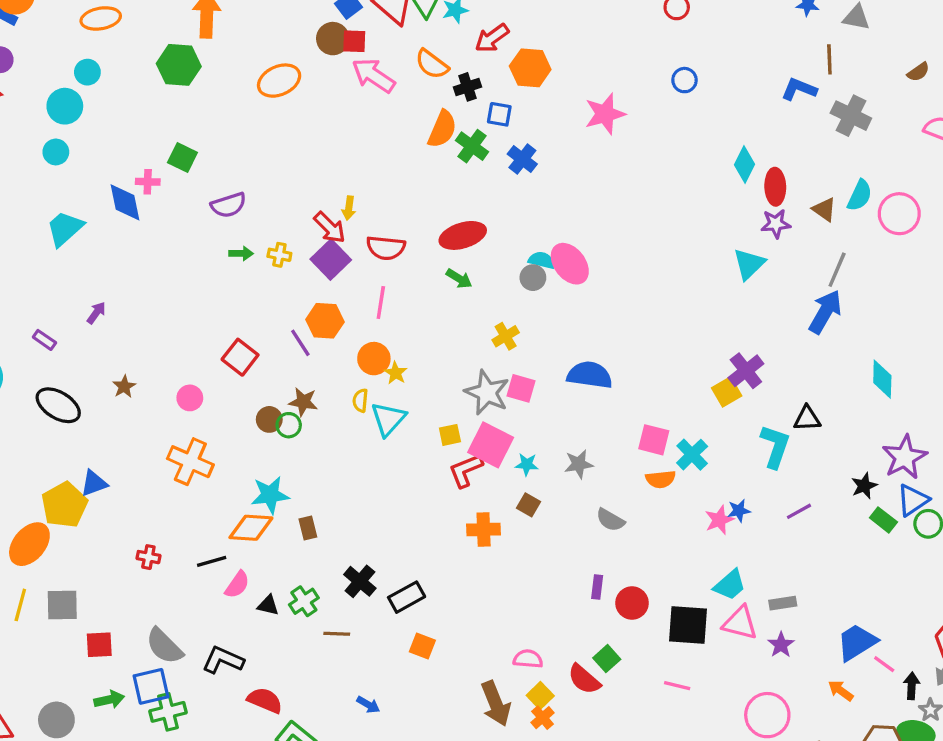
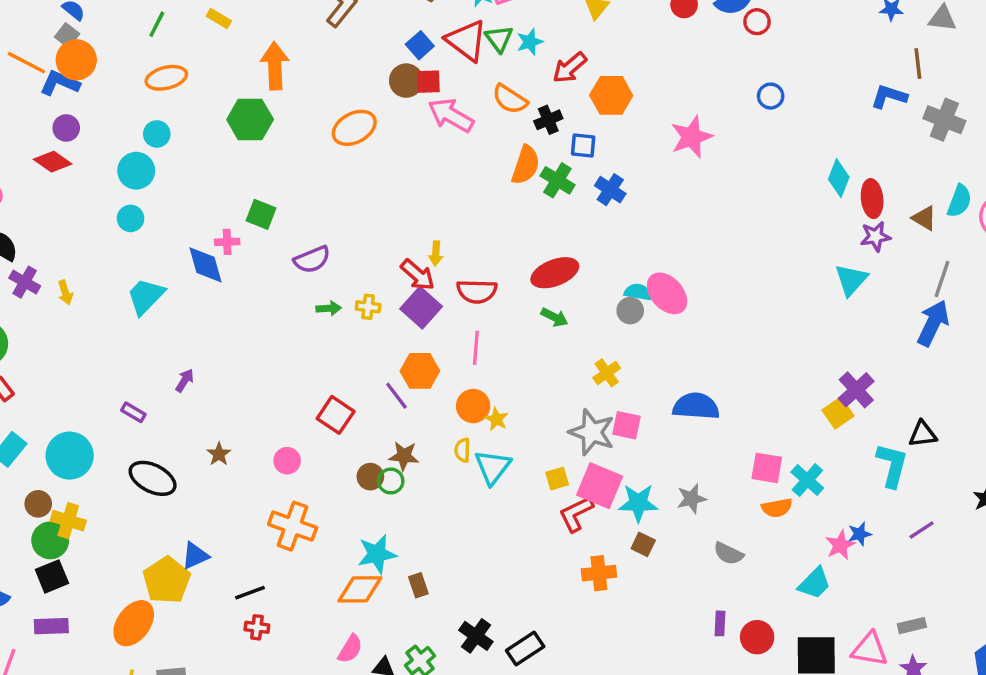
cyan star: (527, 464) -> (638, 503), size x1.6
black line: (212, 561) -> (250, 593), moved
cyan trapezoid: (730, 585) -> (815, 583), moved

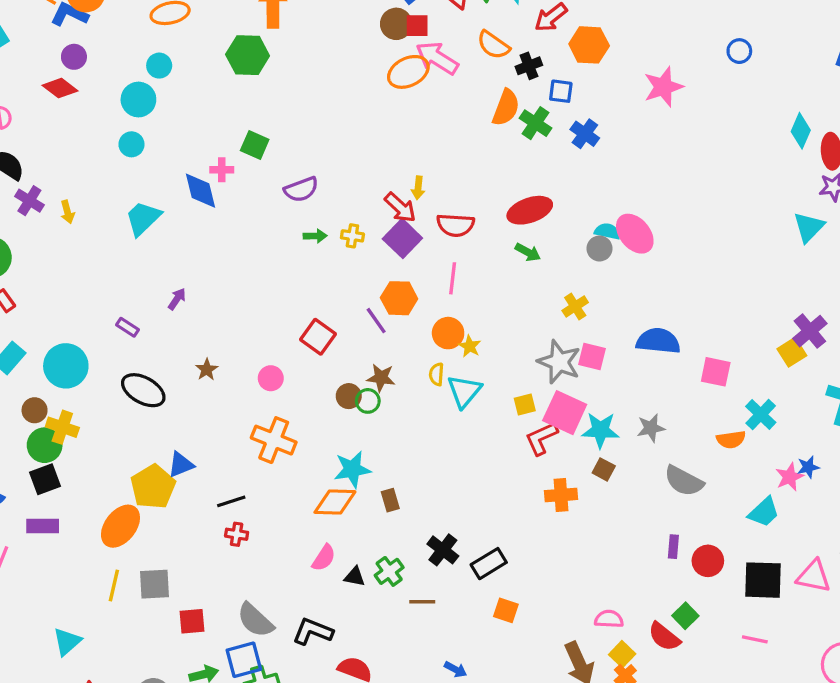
orange ellipse: (354, 128) -> (408, 72), moved
pink square: (767, 468) -> (716, 372), moved
gray semicircle: (728, 554) -> (684, 481), size x1.4

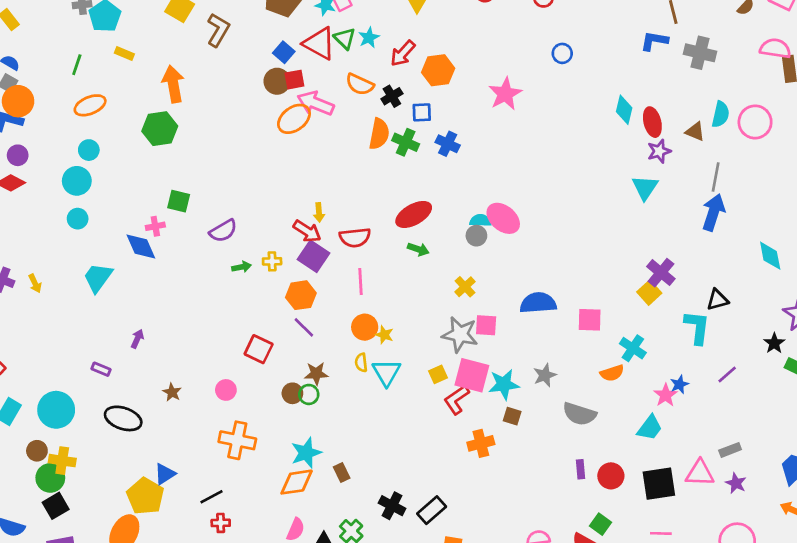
orange hexagon: (399, 298) -> (301, 295), moved

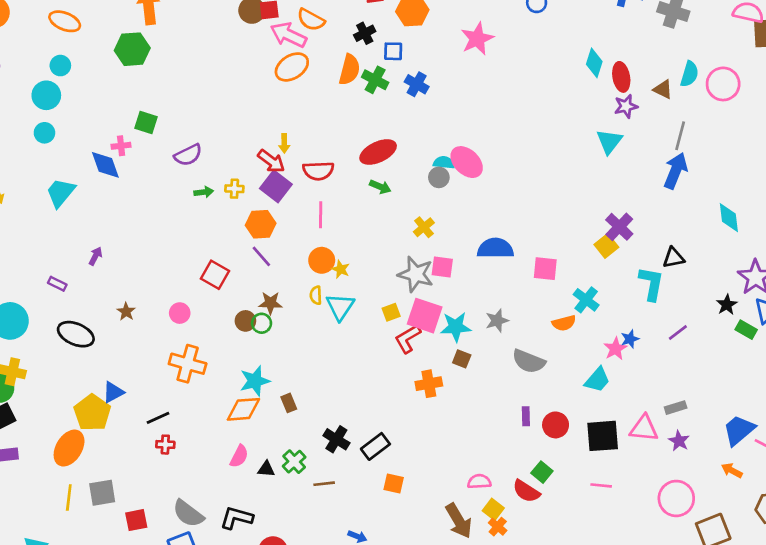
orange semicircle: (360, 84) -> (311, 20), moved
orange ellipse: (90, 105) -> (65, 21), turned 40
orange ellipse: (294, 119) -> (292, 67), moved

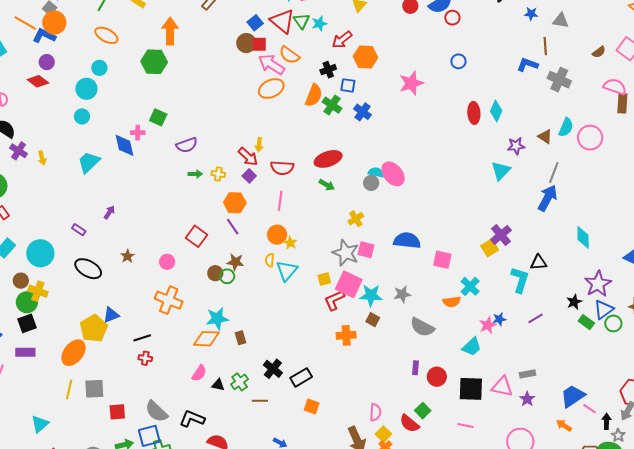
red ellipse: (621, 77) -> (474, 113), moved
purple square: (276, 186) -> (249, 176), size x0.6
pink semicircle: (479, 482) -> (375, 412), turned 90

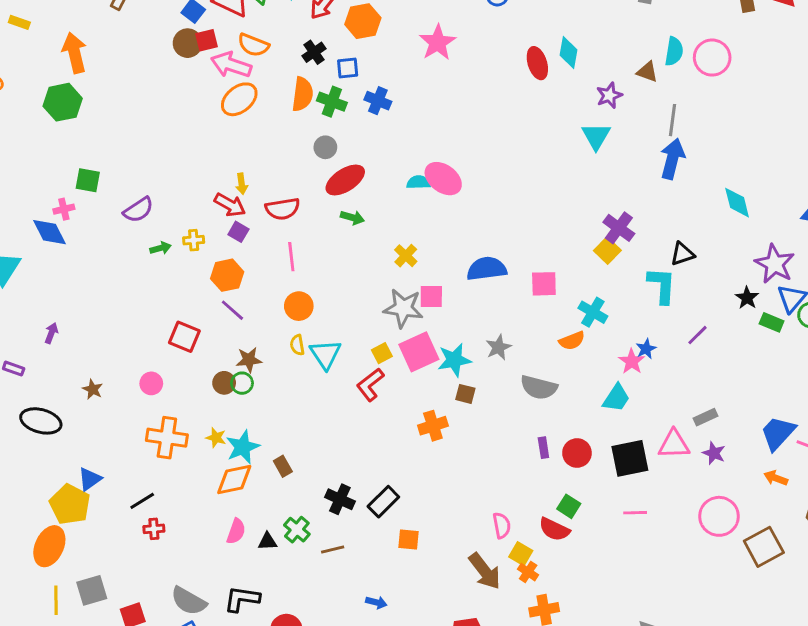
gray circle: (371, 183) -> (325, 147), moved
yellow star: (290, 243) -> (216, 438), moved
pink square: (349, 284) -> (419, 352), turned -36
red L-shape: (334, 300) -> (370, 385), moved

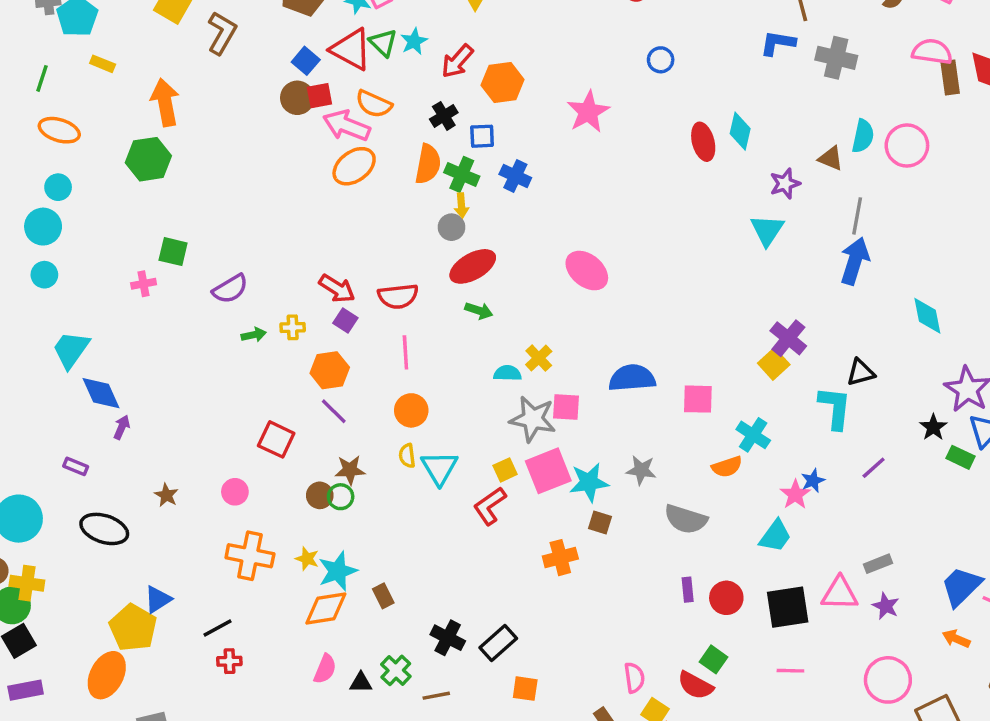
cyan semicircle: (418, 182) -> (507, 373), moved
yellow arrow: (242, 184) -> (461, 205), moved
blue diamond: (49, 232) -> (101, 393), moved
gray star: (498, 347) -> (641, 470), turned 30

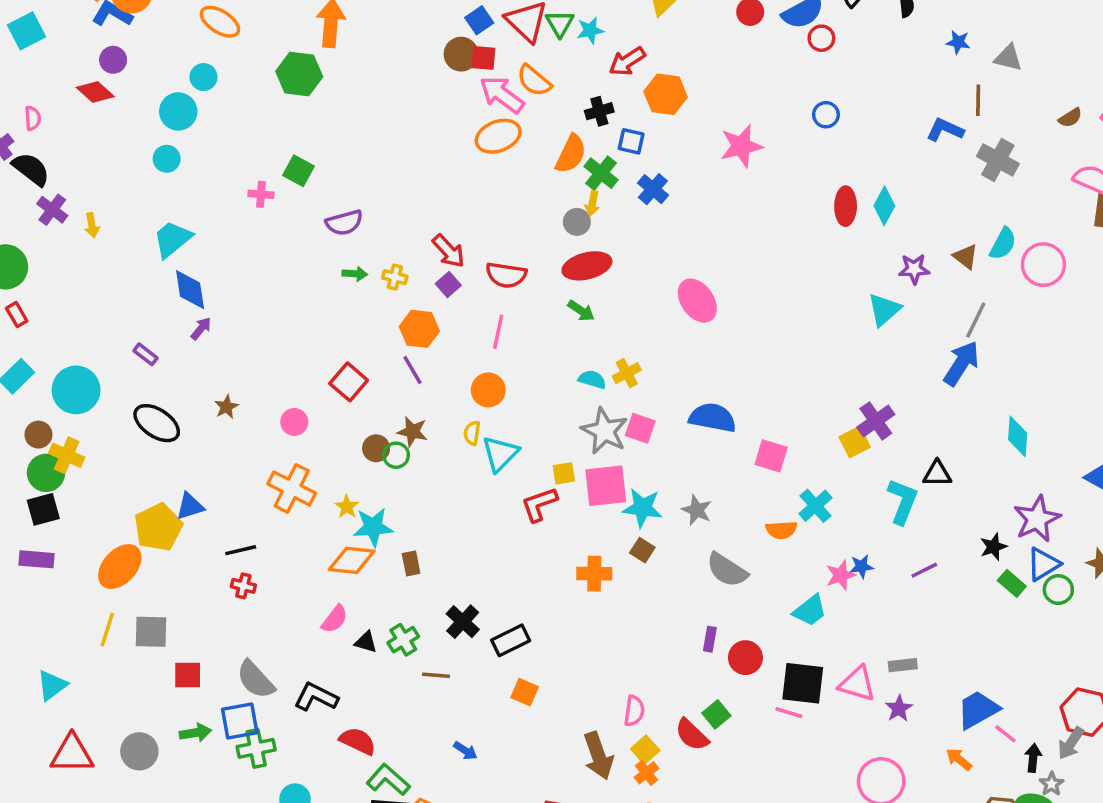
pink line: (790, 671) -> (789, 713), moved

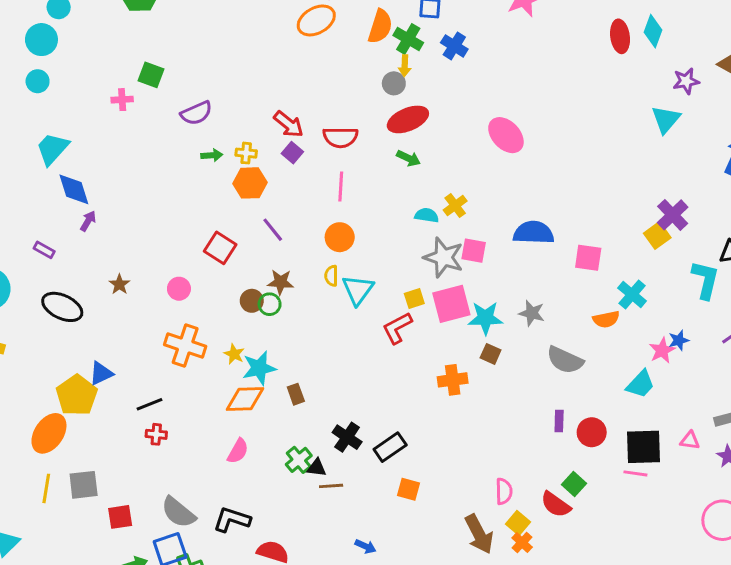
orange hexagon: (419, 329) -> (250, 183), moved
black triangle: (366, 642) -> (317, 468), moved
pink triangle: (857, 684) -> (690, 440), size x0.6

